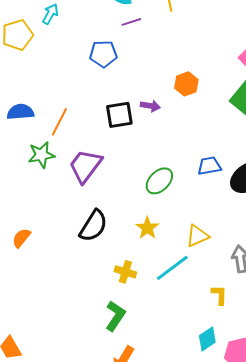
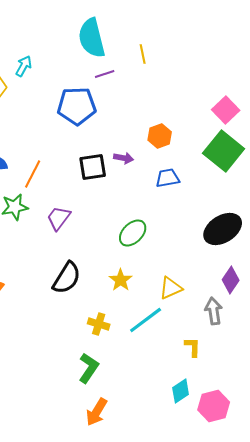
blue pentagon: (103, 54) -> (77, 106), size x1.4
purple trapezoid: (85, 166) -> (59, 218), size x0.7
blue trapezoid: (209, 166) -> (168, 178), moved

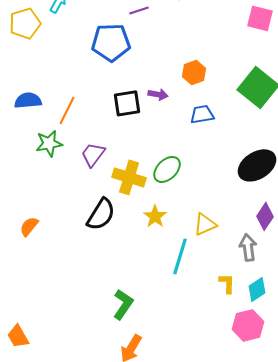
pink square: (226, 110) -> (260, 18), moved, turned -32
cyan line: (146, 320) -> (180, 256), turned -36
yellow cross: (99, 324) -> (129, 177), moved, size x1.5
cyan diamond: (181, 391) -> (257, 289), moved
pink hexagon: (214, 406) -> (248, 325), moved

